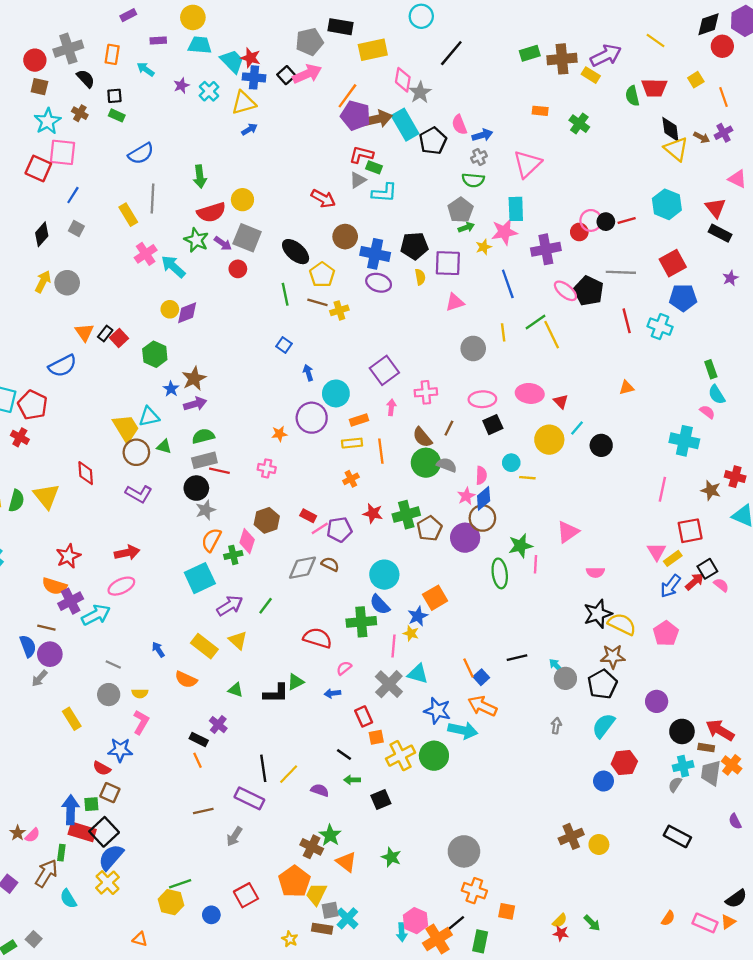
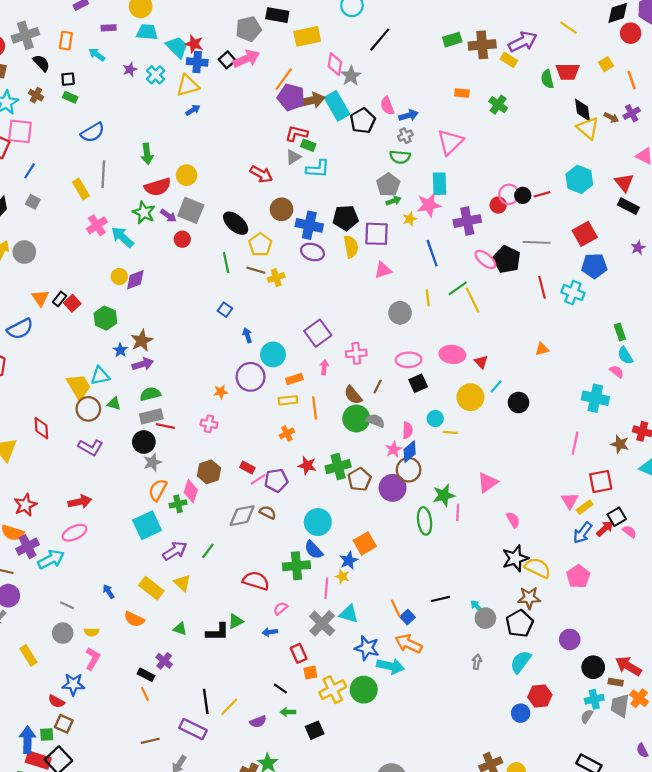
yellow semicircle: (420, 277) -> (351, 247), size x1.5
pink semicircle: (595, 572) -> (513, 520), turned -119
purple semicircle: (320, 790) -> (258, 722), turned 140

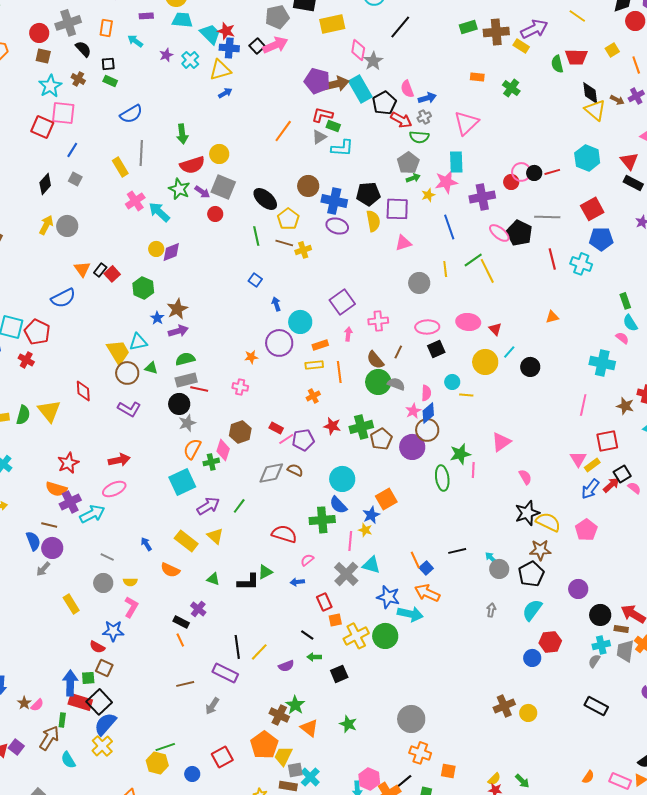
orange line: (284, 79) -> (283, 131), moved
red arrow: (261, 174) -> (401, 120), moved

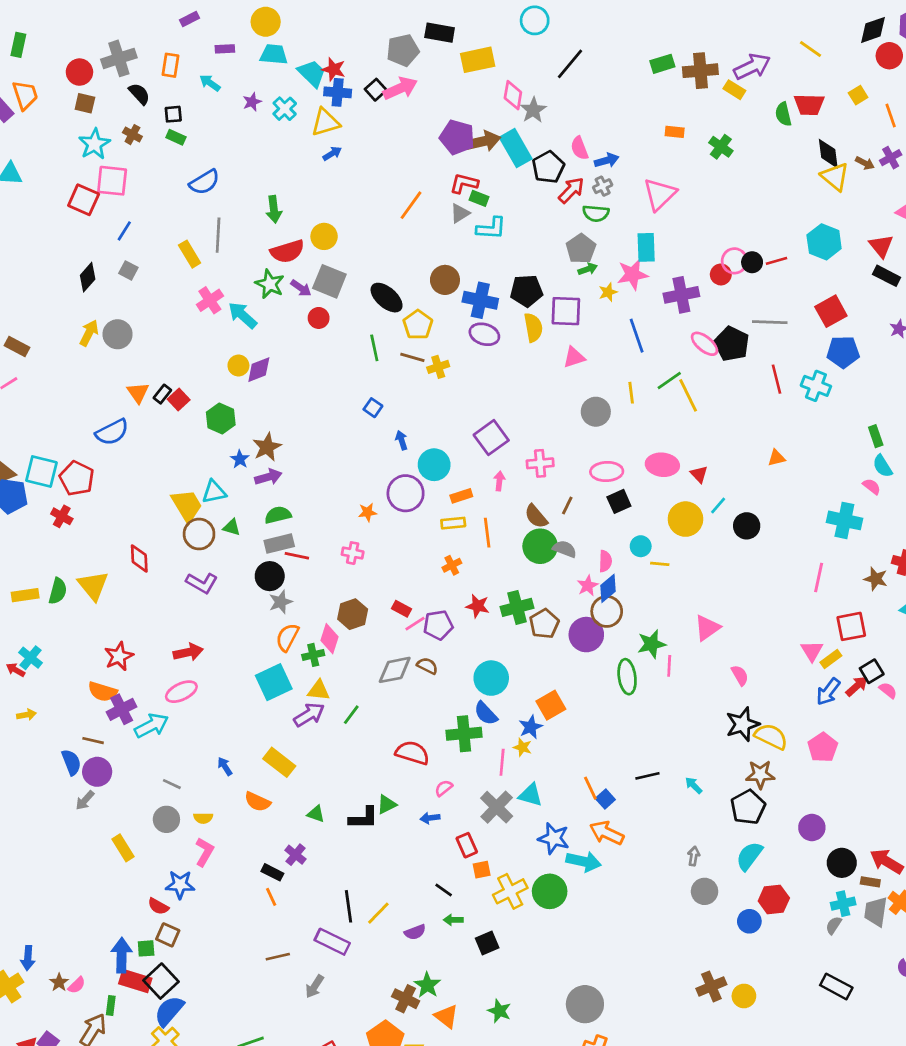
red arrow: (401, 120) -> (571, 190), turned -75
yellow triangle: (215, 536) -> (319, 690), moved, turned -36
gray circle: (499, 569) -> (705, 891), moved

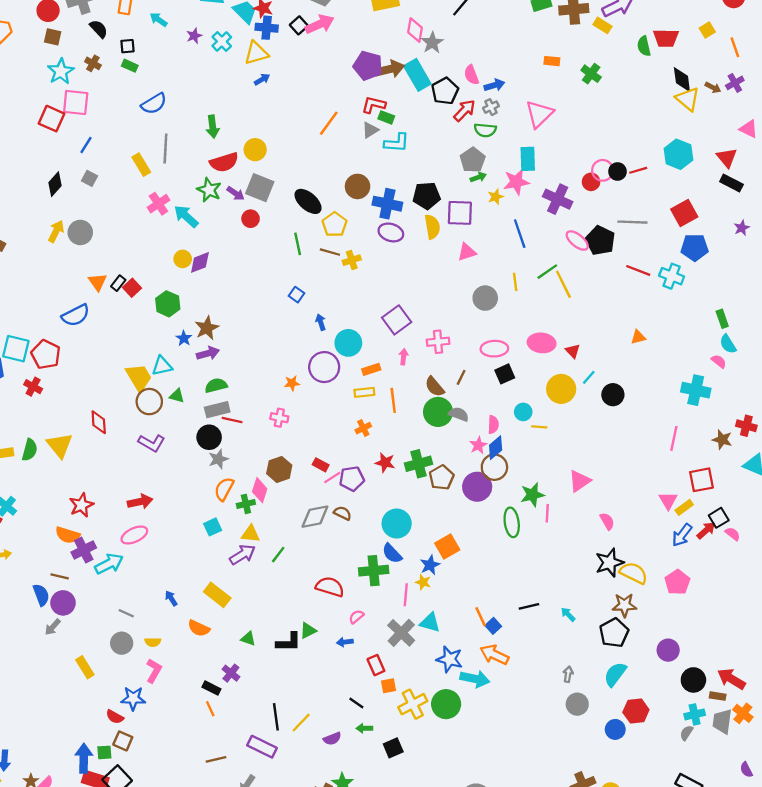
purple cross: (681, 295) -> (558, 199), turned 36
red line: (777, 379) -> (638, 270), turned -55
cyan square: (274, 682) -> (213, 527), size x0.6

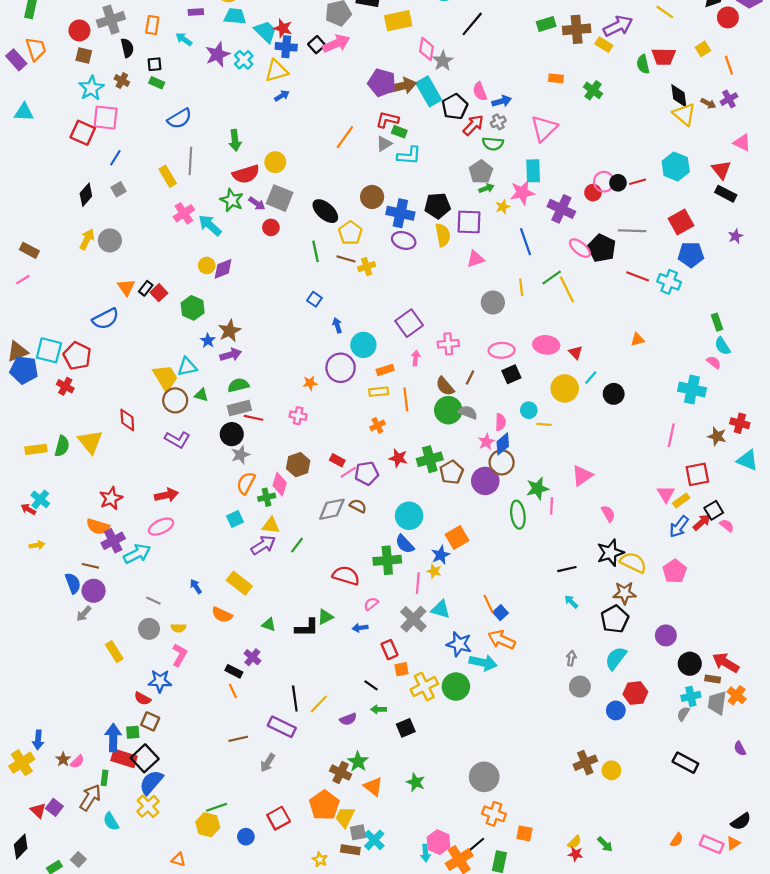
black semicircle: (99, 29) -> (127, 48), turned 30
purple star: (194, 36) -> (218, 54), size x1.6
gray square: (89, 178) -> (119, 189), turned 32
black line: (529, 606) -> (567, 569), moved

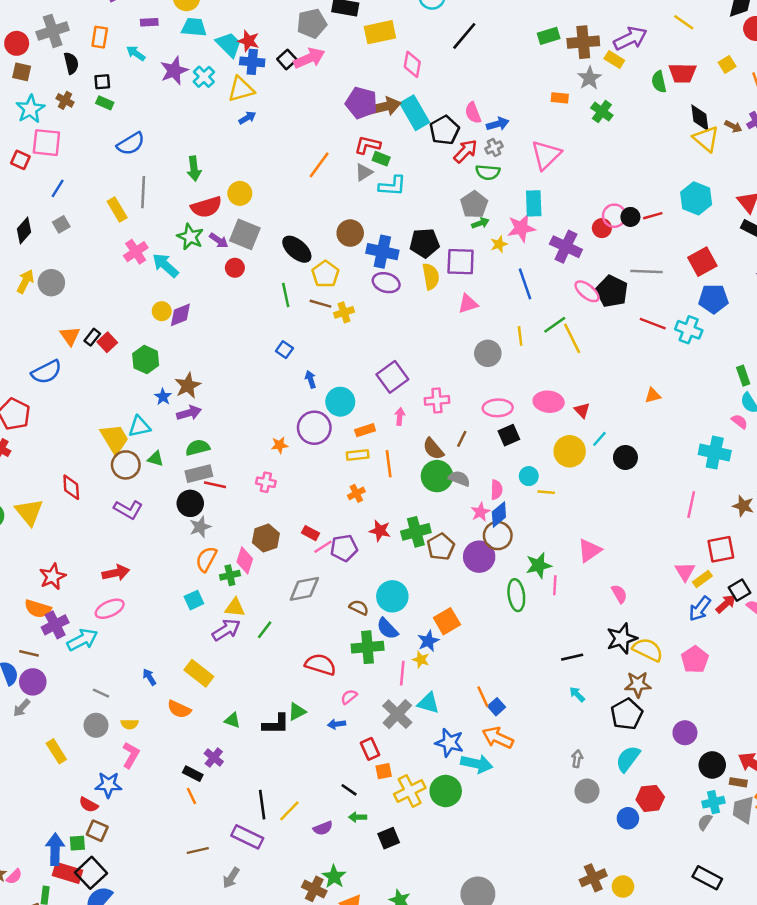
gray star: (443, 61) -> (589, 78), moved
red square: (83, 133) -> (20, 160), size x0.7
brown semicircle: (358, 506) -> (359, 607), moved

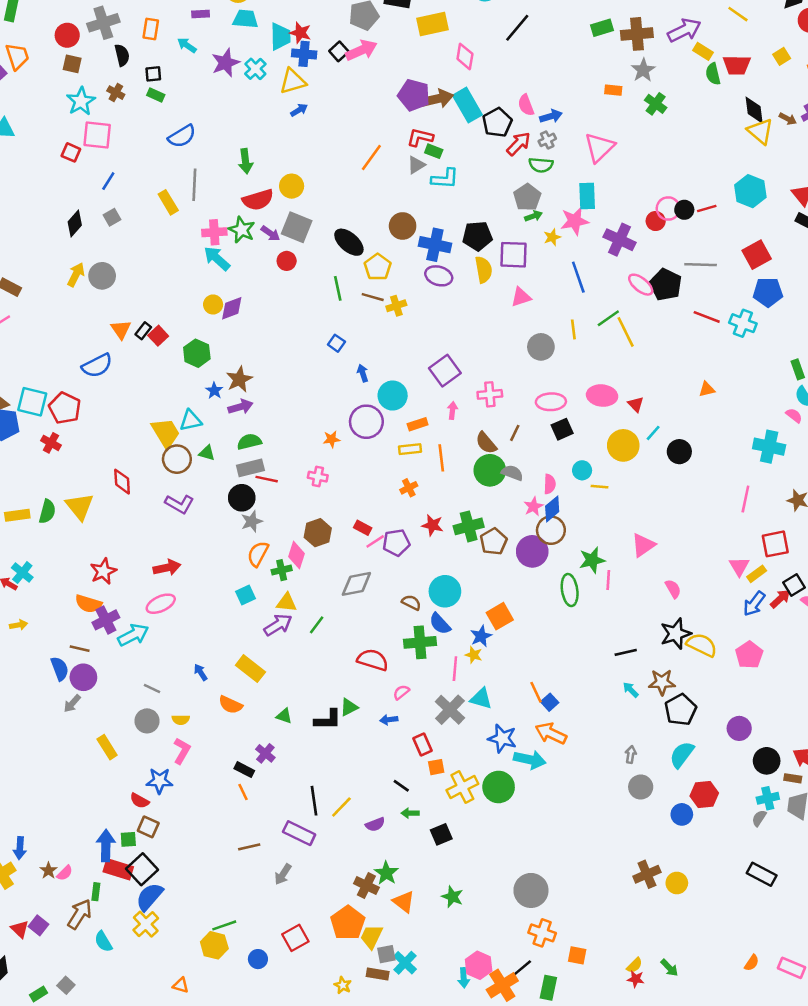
cyan trapezoid: (229, 45) -> (280, 36), turned 44
yellow rectangle: (614, 59) -> (703, 51), moved
pink cross: (136, 252) -> (214, 232), moved, turned 30
brown star: (638, 684) -> (662, 682), moved

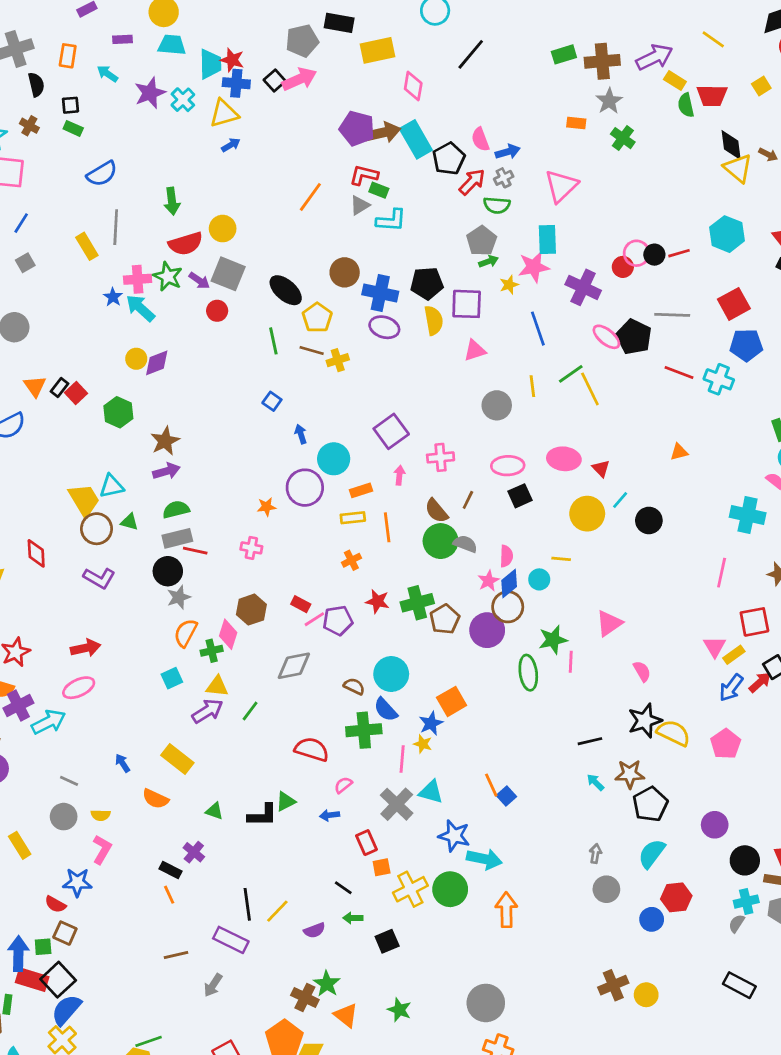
blue star: (214, 391) -> (113, 297), moved
cyan circle: (582, 470) -> (539, 579), moved
orange arrow: (551, 733) -> (506, 910), moved, turned 64

